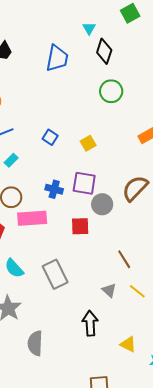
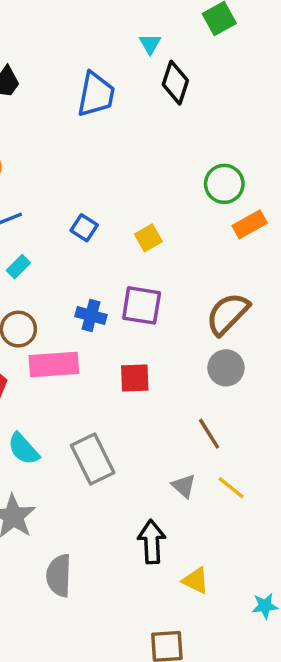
green circle: (111, 91) -> (224, 184), moved
gray circle: (102, 204) -> (226, 368), moved
yellow triangle: (128, 344) -> (196, 581), moved

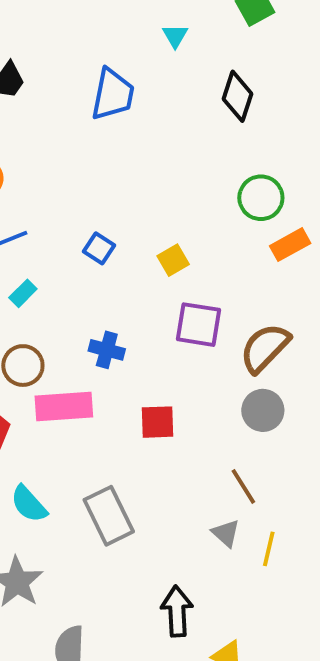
black diamond: (175, 83) -> (238, 96), moved
purple square: (142, 305) -> (198, 325), moved
gray triangle: (184, 486) -> (226, 533), moved
yellow line: (231, 488) -> (269, 549), turned 64

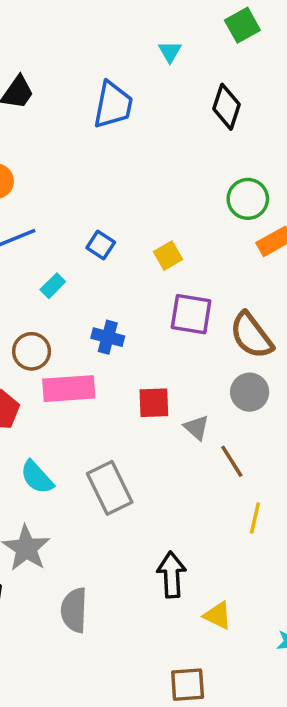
cyan rectangle: (23, 293) -> (53, 286), moved
brown semicircle: (265, 348) -> (251, 335), turned -81
gray triangle: (226, 533) -> (196, 428), moved

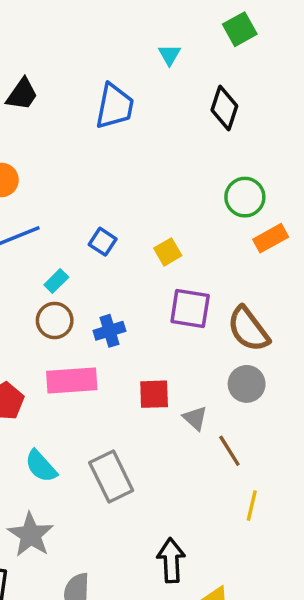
blue cross: (108, 337) -> (109, 331), turned -32
brown circle: (32, 351) -> (55, 320), moved

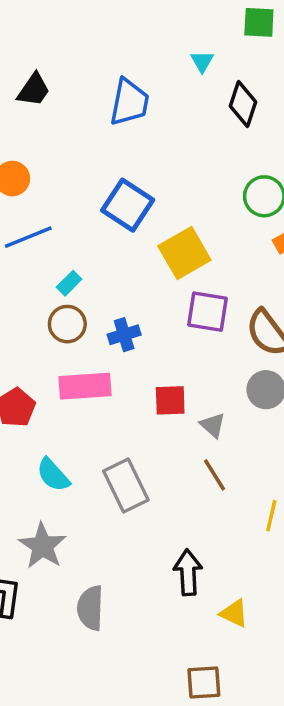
green square: (240, 29) -> (259, 22), turned 32
cyan triangle: (169, 55) -> (202, 61), moved
blue square: (103, 242) -> (128, 205), moved, size x1.8
yellow square: (168, 252) -> (184, 253), size x1.8
brown line: (229, 451) -> (215, 475), moved

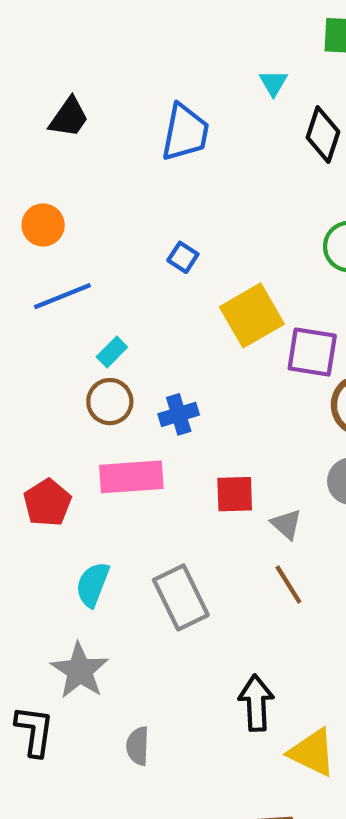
blue square: (128, 205) -> (183, 257), size x0.5
purple square: (207, 312) -> (312, 352), moved
cyan semicircle: (53, 475) -> (93, 585), turned 63
gray semicircle: (90, 608) -> (138, 746), size x0.7
yellow triangle: (234, 613) -> (312, 752), size x1.4

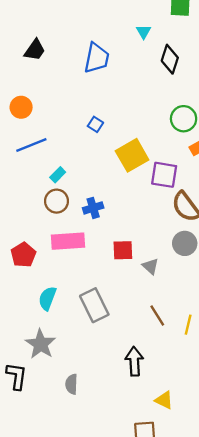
brown line: (288, 585) -> (157, 315), moved
yellow triangle: (312, 752) -> (164, 400), moved, size x0.7

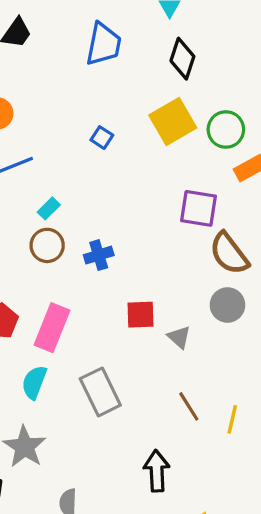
black diamond: (170, 59) -> (182, 59), moved
yellow square: (132, 155) -> (173, 121), moved
pink rectangle: (68, 241) -> (52, 328), moved, turned -64

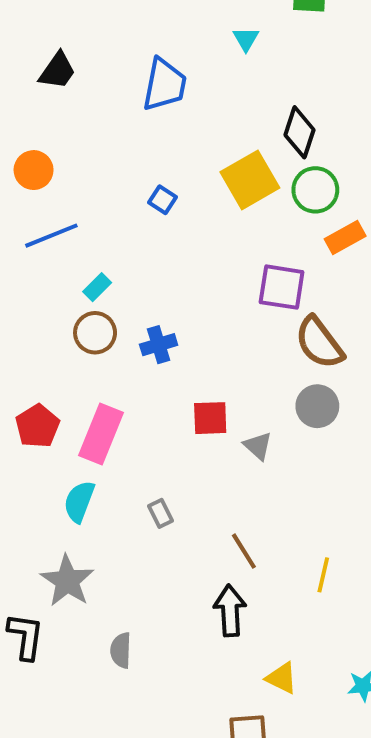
black diamond: (182, 59) -> (299, 132), moved
gray rectangle: (100, 392) -> (161, 513), size x0.5
brown line: (189, 406) -> (244, 551), moved
yellow line: (232, 419) -> (323, 575), moved

